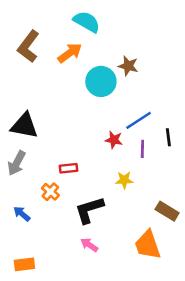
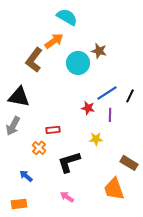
brown L-shape: (28, 46) -> (34, 60), moved
black line: (168, 137) -> (130, 96), moved, turned 32
blue arrow: (22, 214) -> (26, 176), moved
pink arrow: (89, 245) -> (67, 197), moved

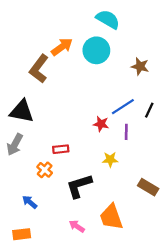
cyan semicircle: (67, 17) -> (108, 19), moved
brown star: (99, 51) -> (140, 66), moved
cyan circle: (78, 63) -> (96, 50), moved
orange trapezoid: (114, 189) -> (111, 217), moved

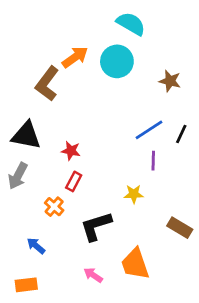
red star: (101, 124) -> (71, 151), moved
red rectangle: (61, 149) -> (74, 181), turned -56

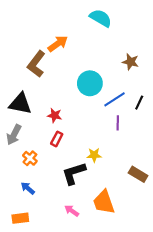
cyan circle: (117, 61) -> (90, 83), moved
yellow star: (134, 194) -> (94, 155), moved
orange cross: (54, 207) -> (30, 158), moved

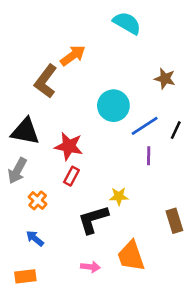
red star: (55, 115) -> (69, 146), size x1.5
brown rectangle: (138, 174) -> (174, 221), turned 42
pink arrow: (72, 211) -> (90, 267), turned 152

